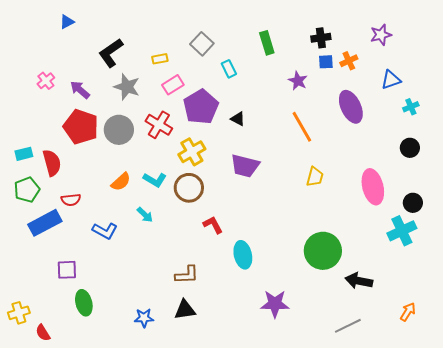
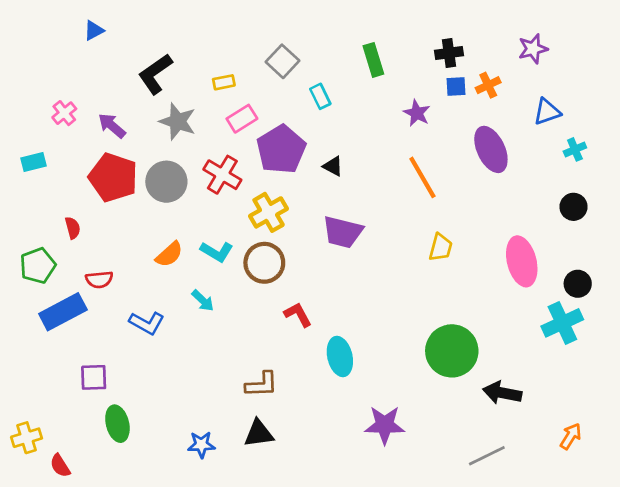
cyan rectangle: (24, 154) -> (34, 162), moved
red semicircle: (52, 163) -> (73, 228), size x0.6

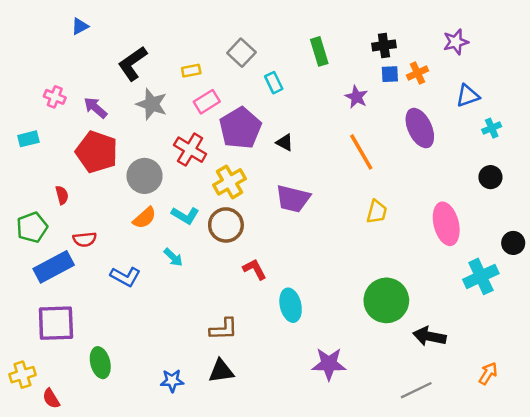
pink cross: (64, 113) -> (55, 97), turned -30
gray circle: (166, 182) -> (145, 176), moved
black circle: (578, 284) -> (513, 243), moved
purple square: (94, 377) -> (56, 323), moved, size x1.6

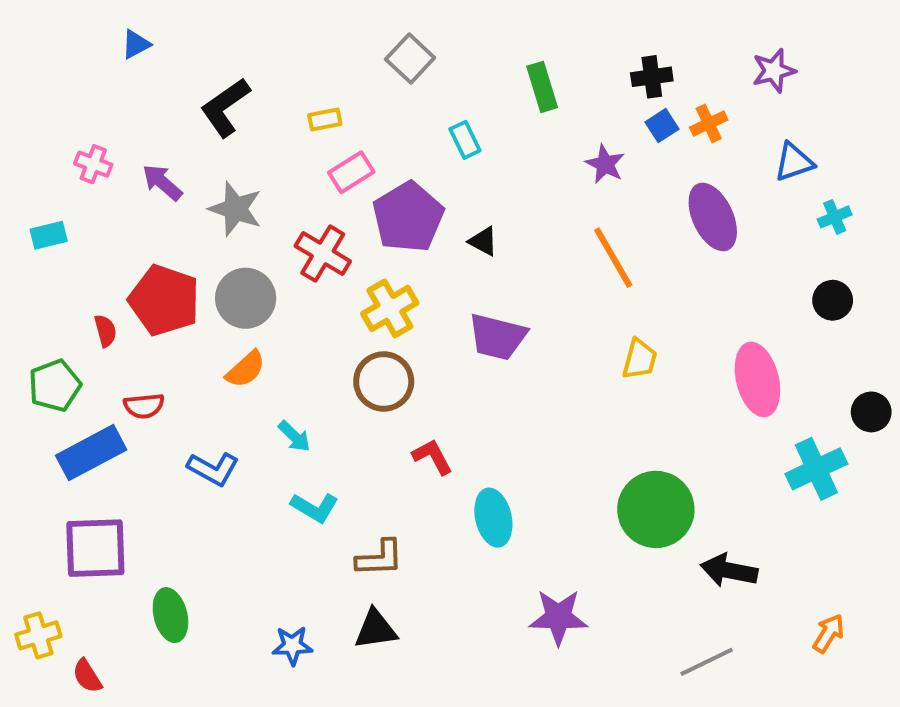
gray square: (241, 53) -> (410, 59), moved
blue square: (390, 74) -> (662, 126), turned -30
gray star: (152, 104) -> (235, 209), moved
red pentagon: (97, 152) -> (164, 300), moved
cyan L-shape: (185, 215) -> (315, 507), moved

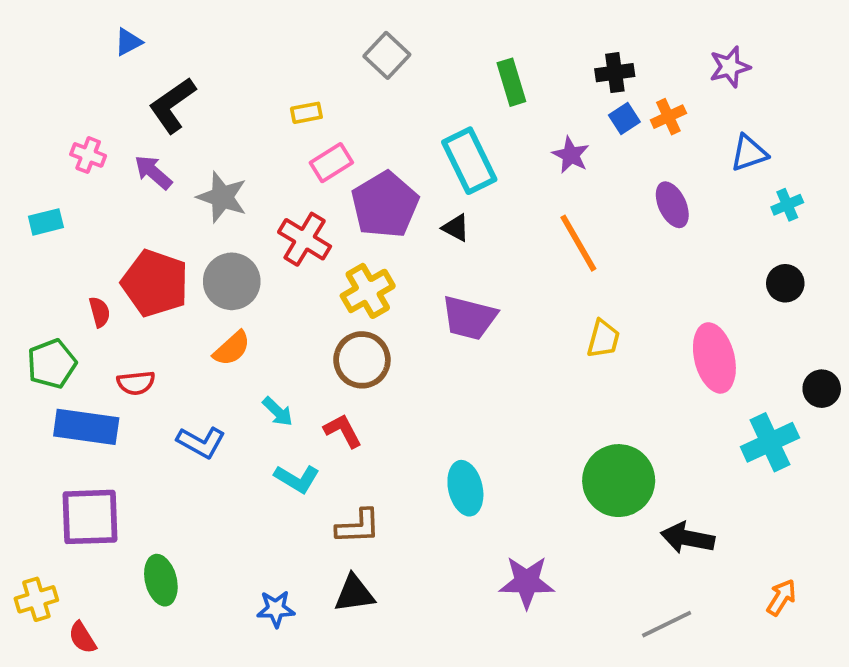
black L-shape: (225, 107) -> (172, 105), moved
cyan rectangle: (465, 140) -> (469, 161), moved, size x1.8
purple ellipse: (713, 217) -> (672, 205), size x0.7
blue rectangle: (91, 453) -> (86, 427), turned 36
red L-shape: (432, 457) -> (343, 431), moved

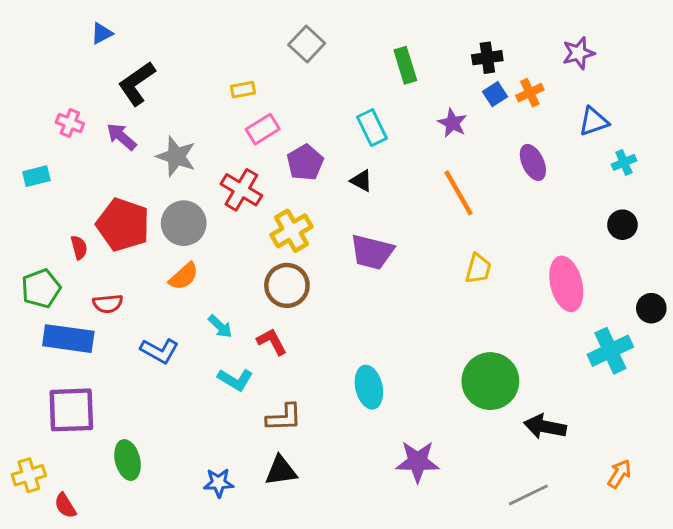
cyan rectangle: (469, 161) -> (372, 128), size x0.7
purple pentagon: (385, 205) -> (305, 162), size x0.7

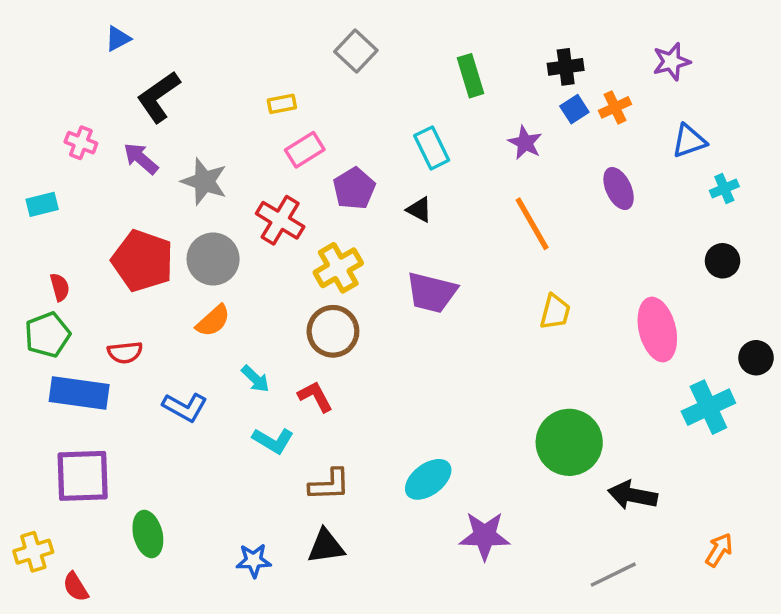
red semicircle: (79, 247) -> (60, 287), moved
cyan ellipse: (369, 387) -> (428, 479), moved, turned 66

